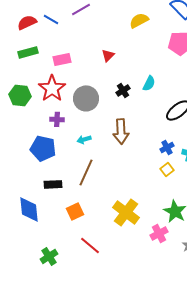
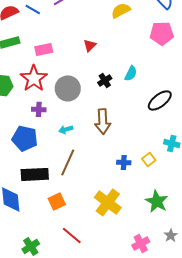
blue cross: (167, 147) -> (124, 162), moved, turned 32
black rectangle: (53, 184) -> (35, 174), size x1.5
pink cross: (159, 233) -> (141, 243), moved

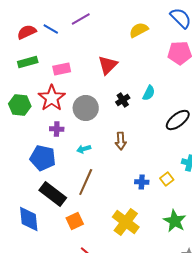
red triangle: (90, 45) -> (108, 65), size x1.5
brown arrow: (103, 121) -> (121, 141), size x0.7
black rectangle: (35, 174) -> (53, 194), turned 40

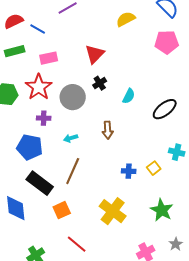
blue line: (51, 29) -> (38, 29), moved
cyan semicircle: (149, 93) -> (129, 96), moved
black cross: (123, 100) -> (100, 83), moved

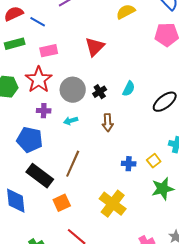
black cross: (100, 83) -> (100, 92), moved
cyan arrow: (71, 138) -> (71, 121), moved
green star: (162, 210) -> (163, 189), moved, turned 30

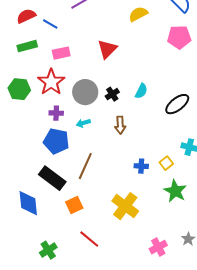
blue pentagon: (30, 140) -> (56, 141), moved
green star: (163, 189) -> (175, 191), turned -30

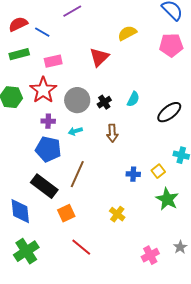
yellow semicircle: (138, 14) -> (127, 33), moved
yellow cross: (125, 206) -> (117, 214), size x0.6
green cross: (48, 250) -> (26, 251), moved, size x1.4

